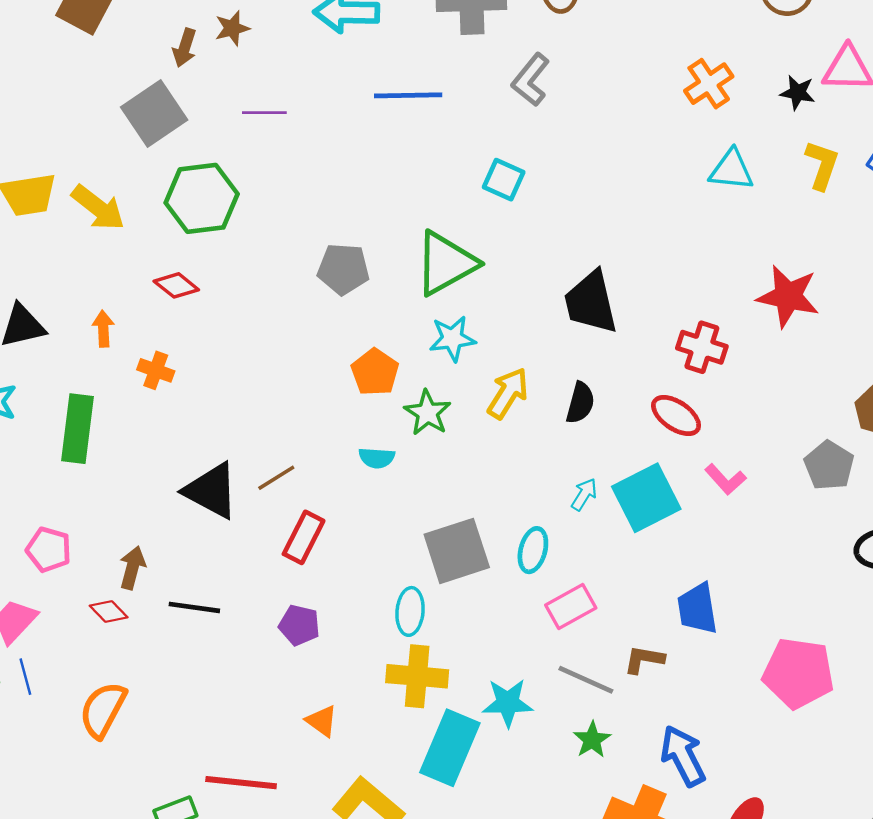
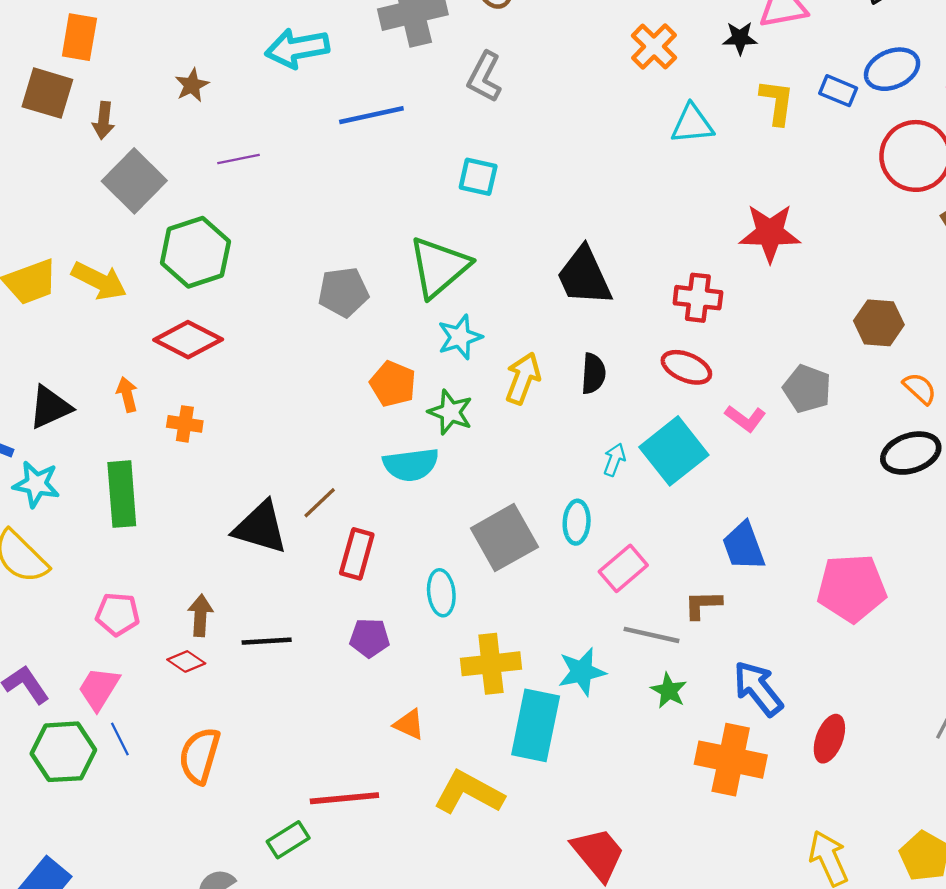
brown arrow: (185, 48) -> (104, 120), moved
red diamond: (176, 285) -> (188, 340), size x1.5
cyan semicircle: (377, 458) -> (411, 465), size x1.6
gray pentagon: (829, 465) -> (807, 389), moved
cyan ellipse: (410, 611) -> (441, 593), moved

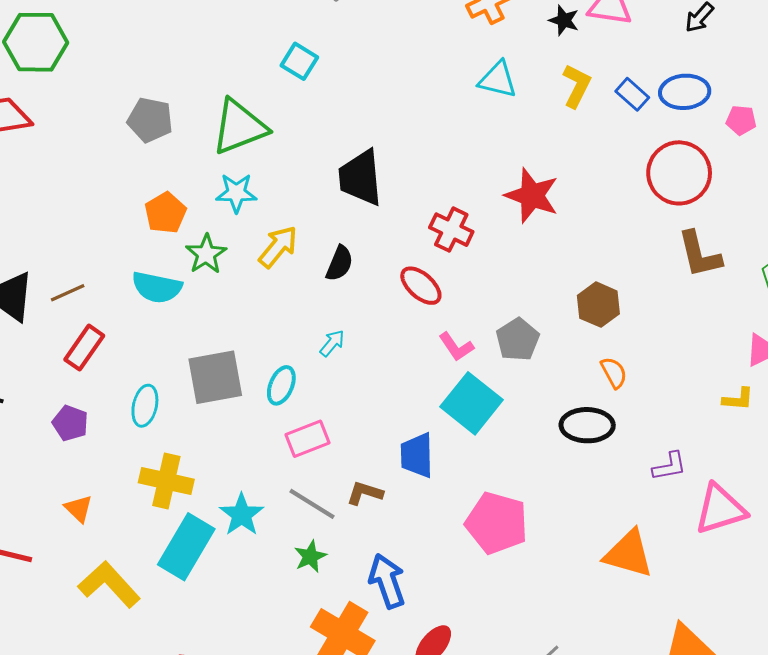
cyan square: (674, 451) -> (471, 403), moved, turned -32
cyan star: (582, 672) -> (242, 515), turned 30

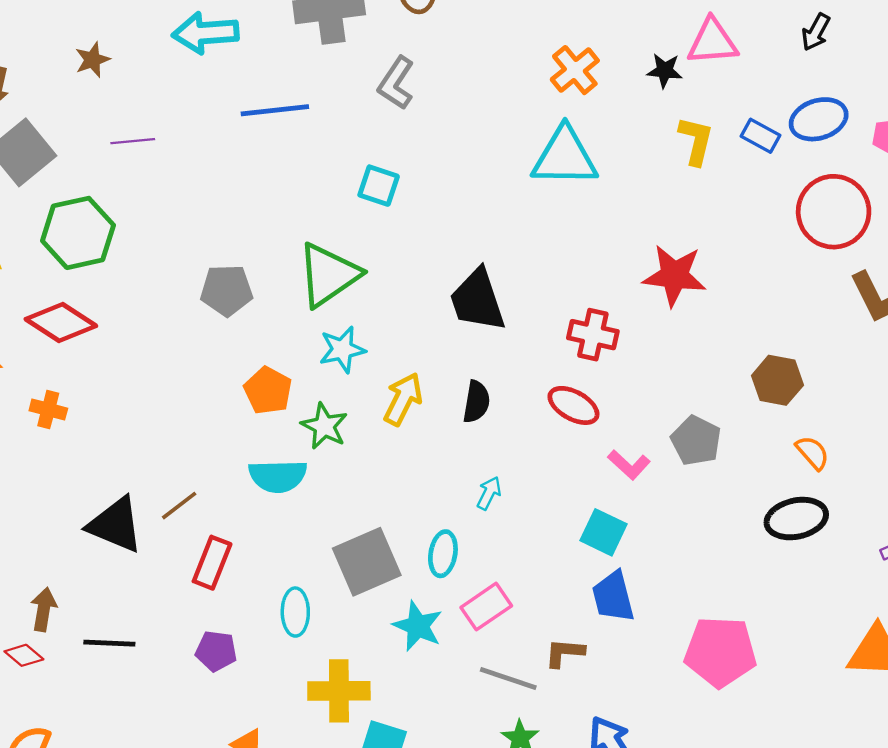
cyan triangle: (498, 80) -> (565, 157), moved, size x1.5
cyan square: (471, 403) -> (603, 532), moved, size x0.7
cyan star: (242, 515) -> (418, 626), moved

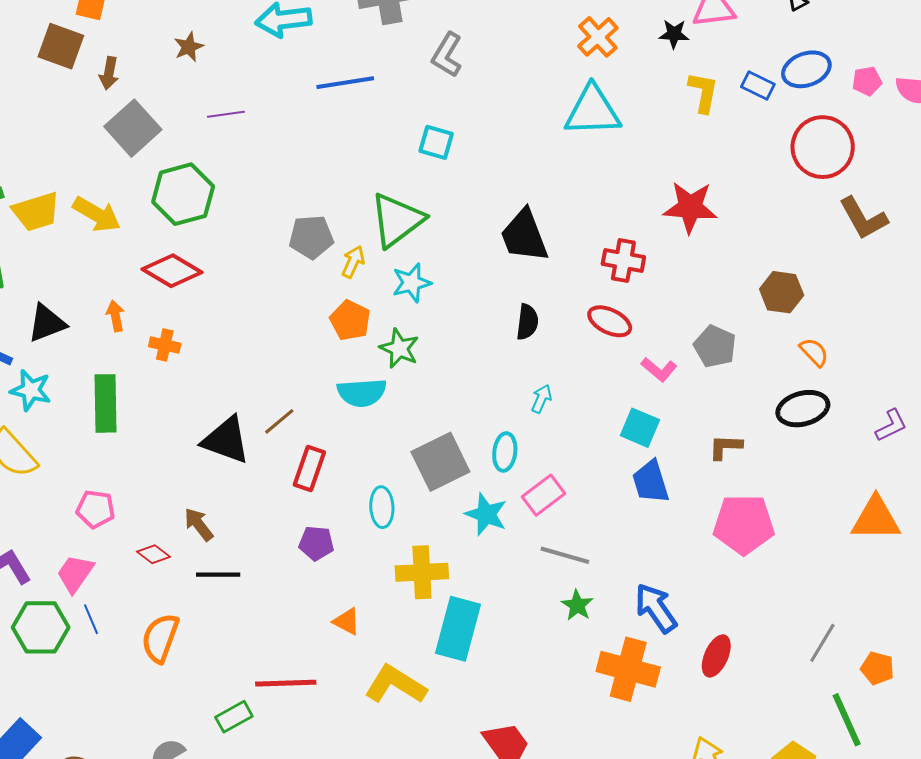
yellow arrow: (403, 399) -> (353, 262), moved, size x0.7
brown arrow: (44, 609) -> (199, 524), moved, turned -45
black line: (109, 643) -> (218, 575), moved
brown L-shape: (565, 653) -> (725, 447), moved

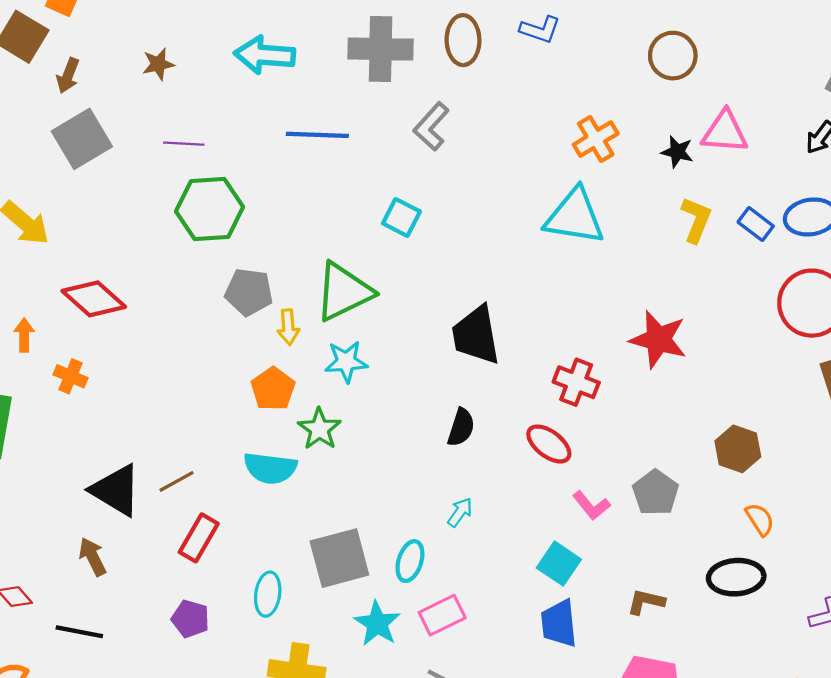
green hexagon: (183, 194) -> (210, 209), moved
yellow arrow: (353, 262) -> (288, 327), turned 140
brown arrow: (199, 524) -> (93, 557), moved

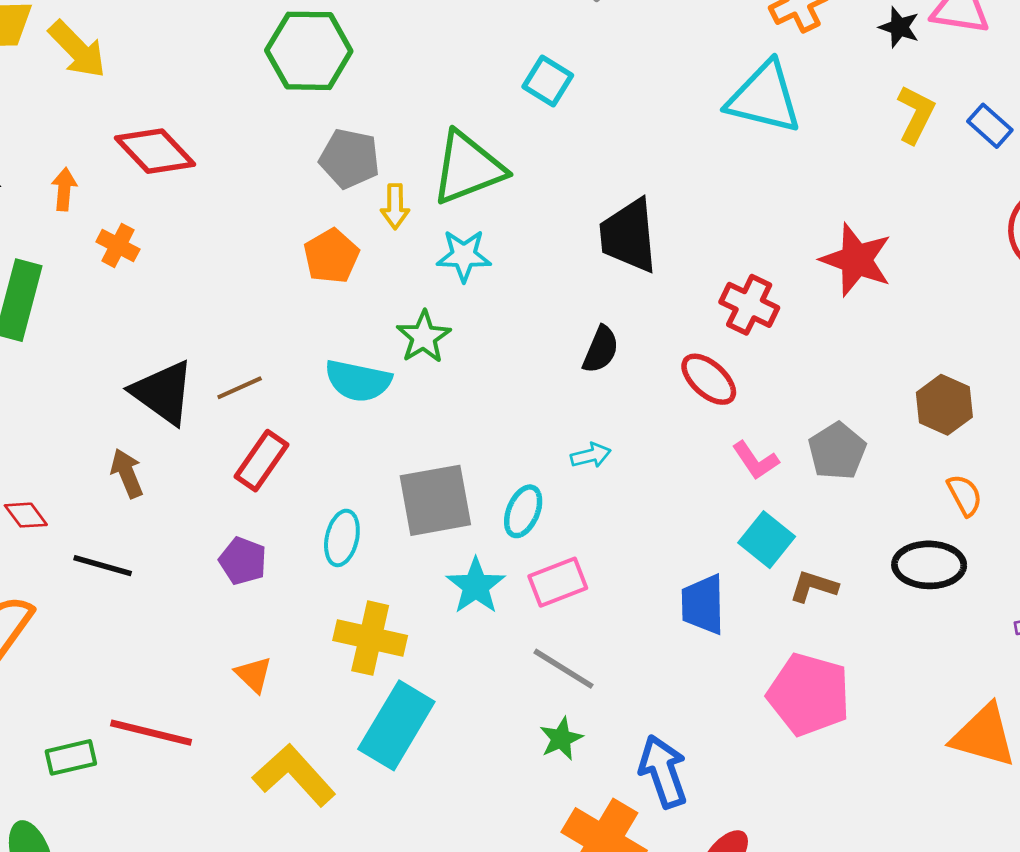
orange pentagon: (273, 389) -> (331, 256), moved
cyan arrow: (460, 512) -> (591, 455), turned 36
cyan square: (559, 564) -> (767, 540), moved

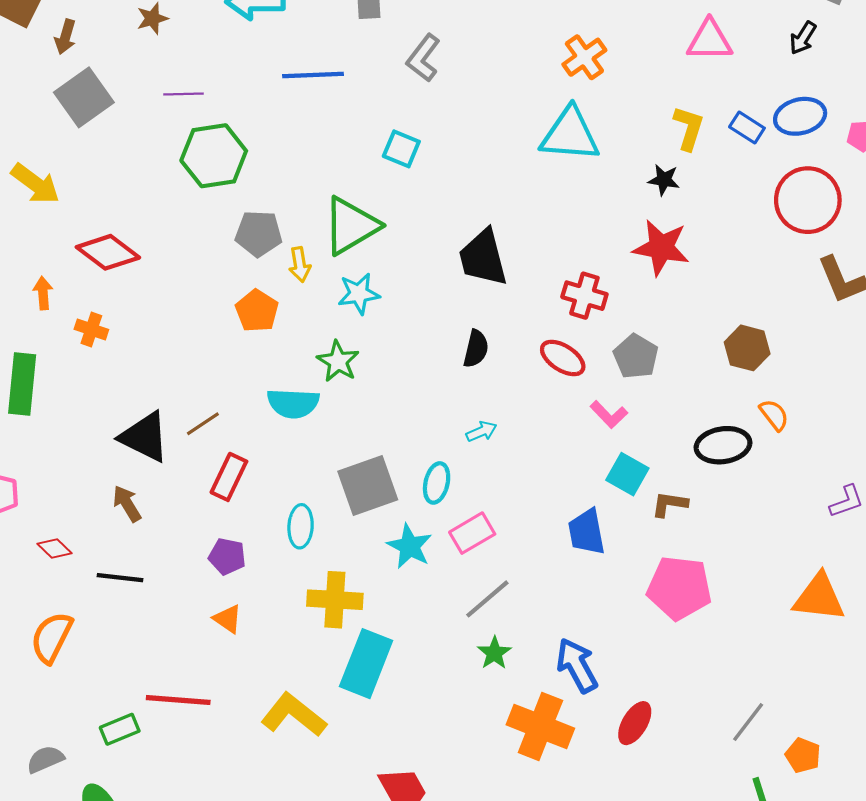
black star: (899, 27) -> (664, 180), moved
gray pentagon: (837, 451) -> (636, 356), moved
black ellipse: (929, 565) -> (723, 445), moved
gray line: (564, 669) -> (487, 599), turned -63
orange triangle: (254, 674) -> (228, 619), moved

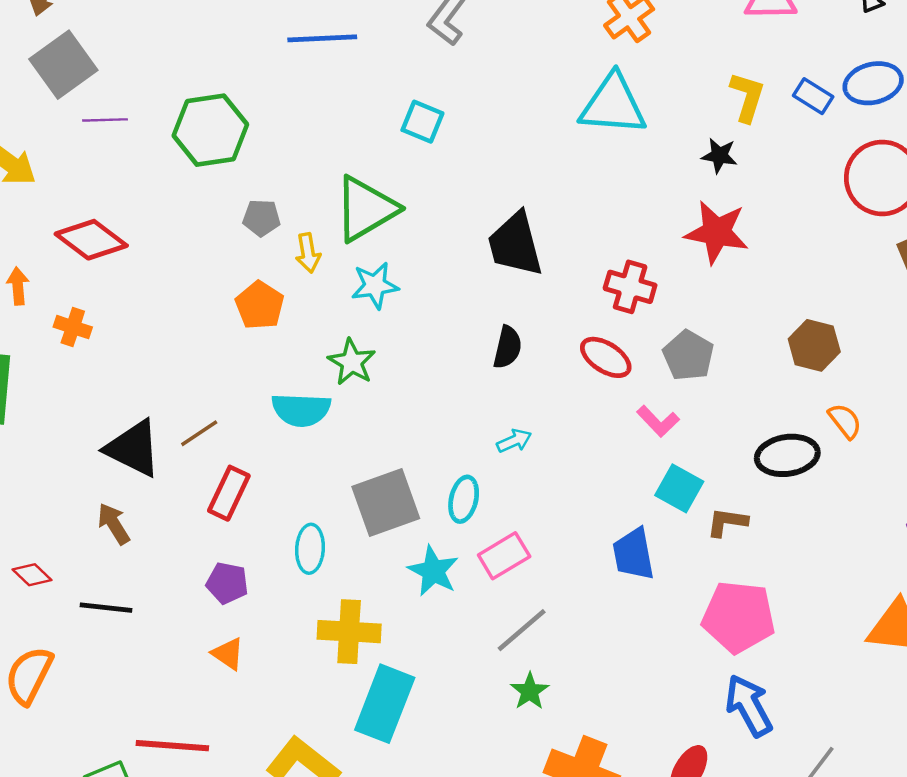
purple line: (184, 94) -> (105, 120), moved
gray pentagon: (259, 233) -> (261, 218), size x0.7
blue arrow: (577, 665) -> (749, 706), moved

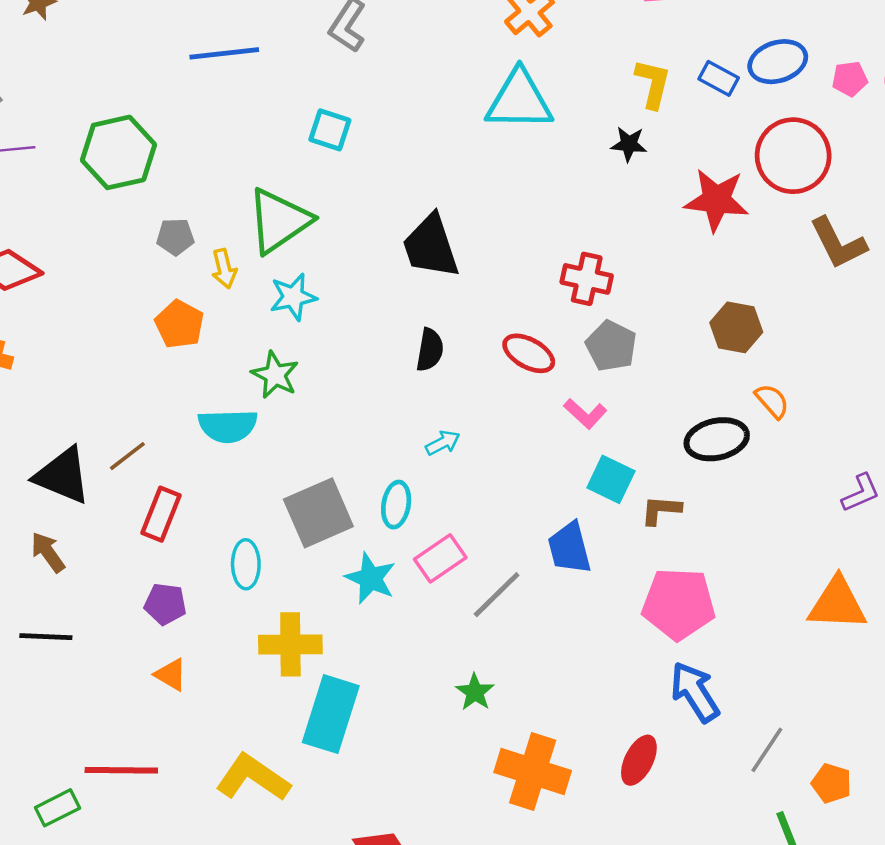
red star: (717, 232) -> (716, 200), moved
red cross: (630, 287) -> (587, 279), moved
gray line: (522, 630) -> (497, 595), moved

